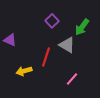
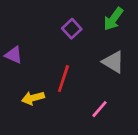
green arrow: (82, 27) -> (113, 19), moved
gray triangle: (67, 45) -> (113, 62), moved

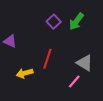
green arrow: (113, 19) -> (76, 22), moved
gray triangle: (113, 62) -> (85, 63), moved

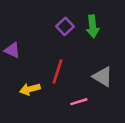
green arrow: (76, 22) -> (93, 26), turned -42
pink line: (74, 82) -> (79, 102), moved, turned 32

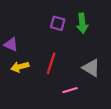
purple square: (65, 26) -> (58, 23), turned -32
yellow arrow: (30, 89) -> (20, 67), moved

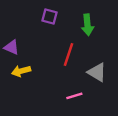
purple square: (58, 23) -> (50, 17), moved
red line: (51, 63) -> (68, 54), moved

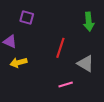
purple square: (50, 17) -> (27, 17), moved
green arrow: (87, 25) -> (89, 22), moved

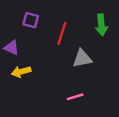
red line: (60, 48) -> (62, 33), moved
gray triangle: (86, 64) -> (82, 58), moved, turned -42

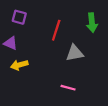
purple square: (31, 20) -> (19, 17), moved
pink line: (75, 97) -> (68, 88), turned 32

